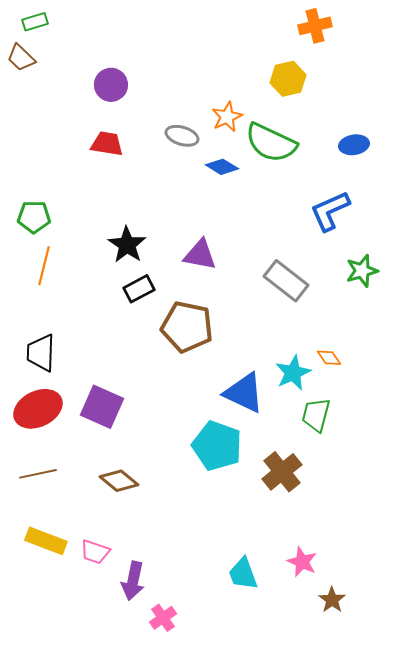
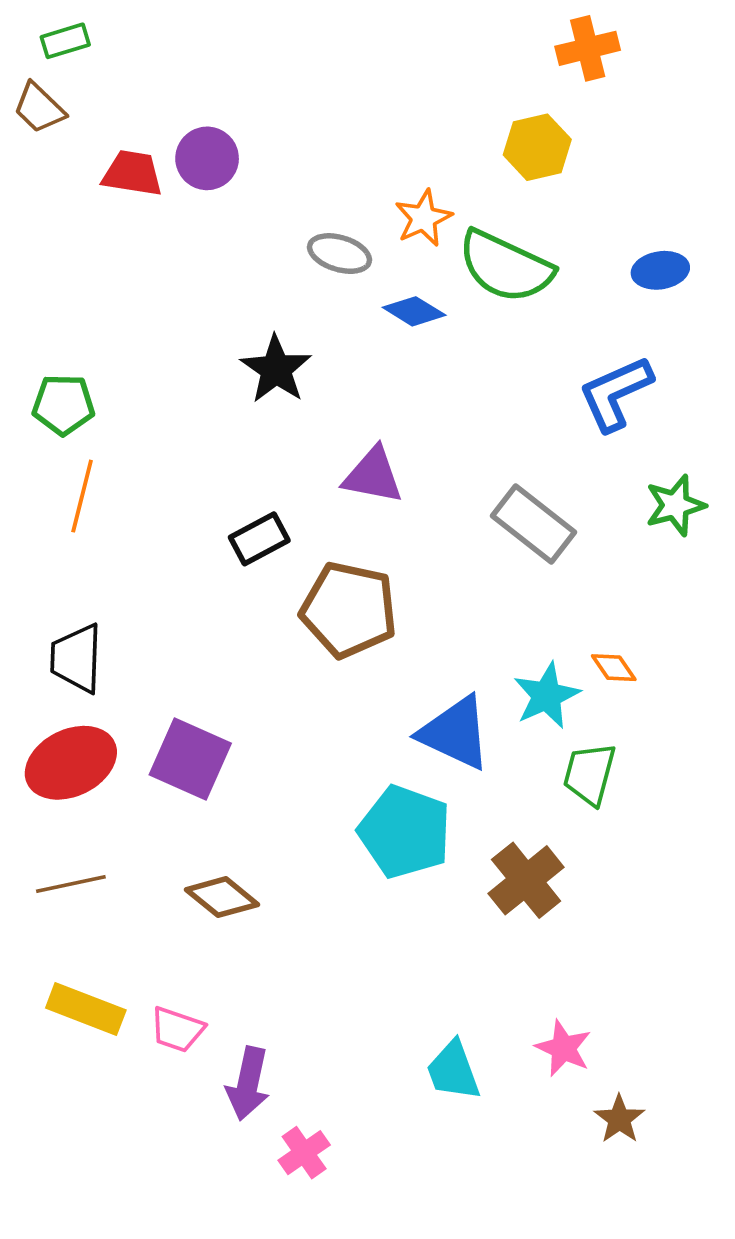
red trapezoid: (107, 144) -> (132, 173), moved
black star: (127, 245) -> (276, 369), moved

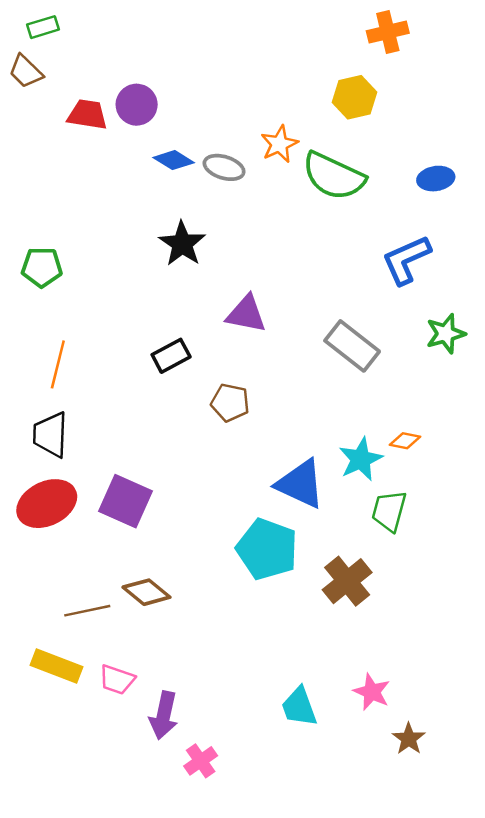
blue diamond: (414, 311) -> (174, 160), moved
orange line: (82, 496) -> (58, 364), moved
brown pentagon: (349, 610) -> (230, 403), size x0.6
orange diamond: (614, 668) -> (405, 441), turned -44
brown line: (71, 884) -> (87, 611), moved

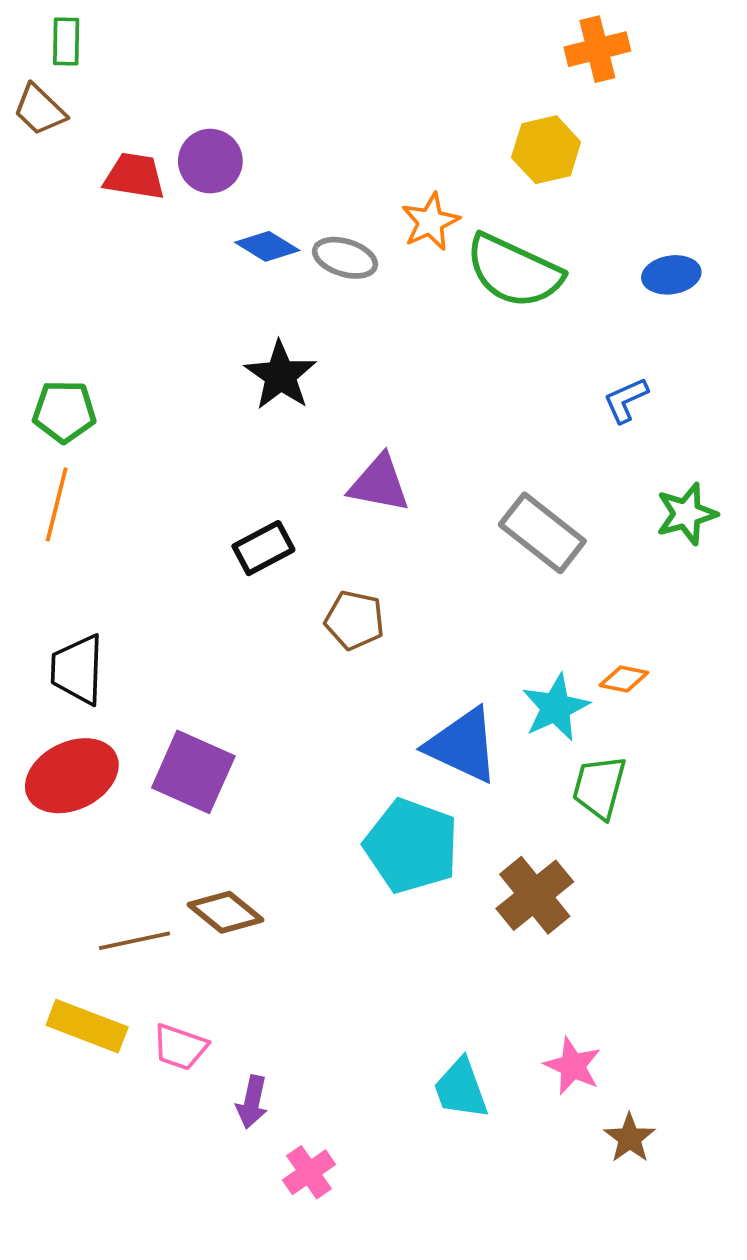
green rectangle: (43, 27) -> (66, 42), turned -72
blue L-shape: (406, 260) -> (626, 400), size x0.6
orange line: (58, 364) -> (57, 504), moved
purple arrow: (164, 715) -> (252, 1102), size x0.7

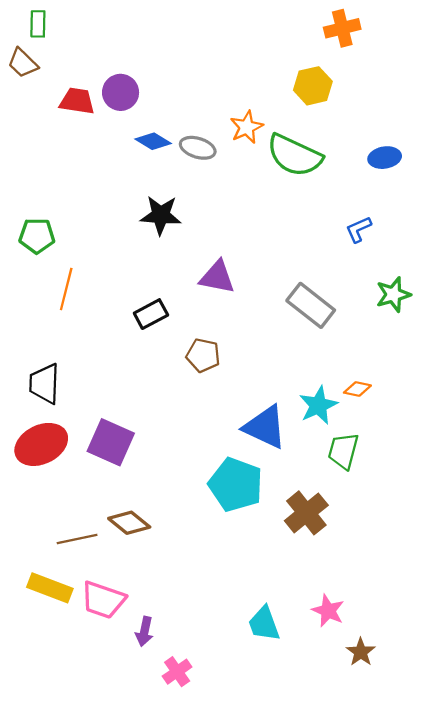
black star: (281, 375) -> (161, 215), turned -30
orange line: (57, 504) -> (66, 289), moved
pink trapezoid: (180, 1047) -> (103, 600), size x1.4

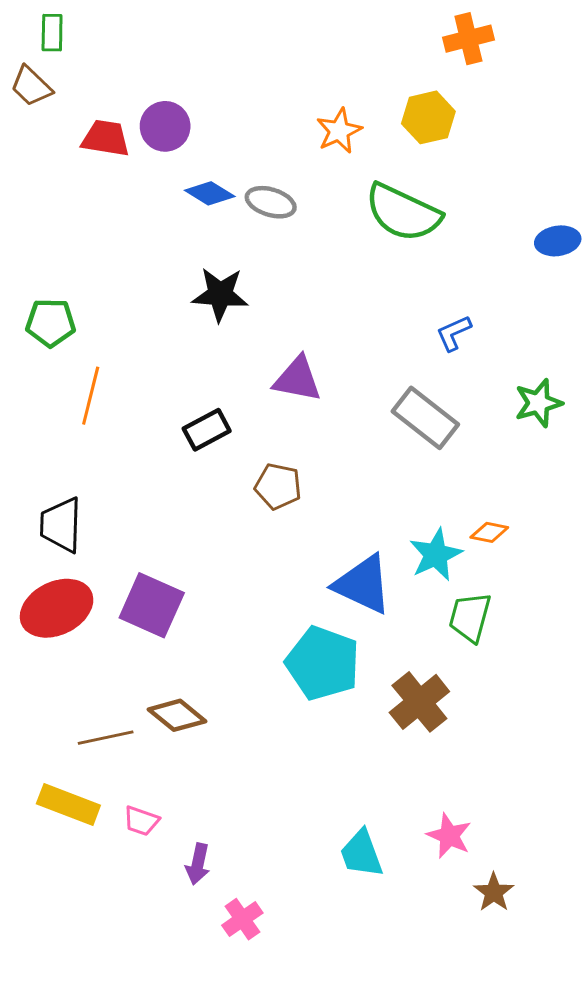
orange star: (247, 127) -> (339, 131), moved
blue ellipse: (385, 158) -> (558, 241), moved
blue L-shape: (359, 229) -> (454, 333), moved
pink trapezoid: (103, 600) -> (141, 821), size x0.6

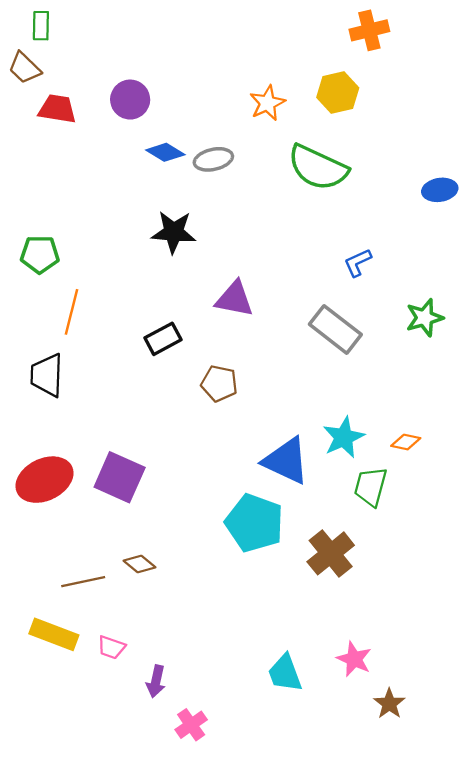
red trapezoid: (106, 138) -> (57, 109), moved
gray ellipse: (271, 202) -> (213, 159), turned -30
black trapezoid: (61, 525) -> (47, 375), moved
orange diamond: (489, 532) -> (406, 442), moved
brown diamond: (177, 715) -> (140, 564), size x0.7

